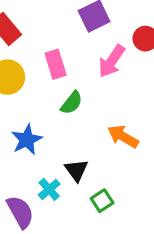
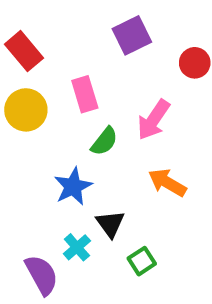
pink arrow: (112, 61) -> (153, 120), moved
blue star: (27, 140) -> (73, 186), moved

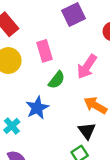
black triangle: (110, 224) -> (87, 131), moved
cyan cross: (77, 247) -> (12, 126), moved

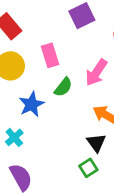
blue star: (37, 108) -> (31, 104), moved

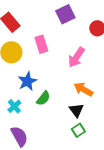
green semicircle: (63, 87) -> (43, 98), moved
green square: (88, 168) -> (78, 130), moved

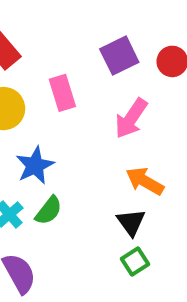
purple square: (65, 14) -> (119, 56), moved
green semicircle: (43, 98) -> (49, 211), moved

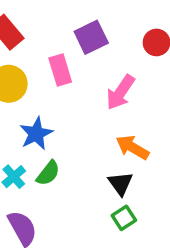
purple square: (119, 56) -> (91, 37), moved

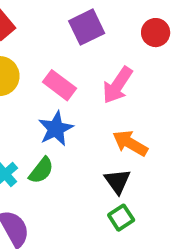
pink rectangle: (60, 70) -> (59, 85), moved, turned -36
blue star: (36, 134) -> (56, 129), moved

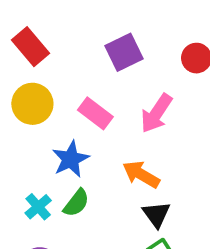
blue star: (56, 129) -> (71, 159), moved
orange arrow: (130, 143) -> (141, 174), moved

